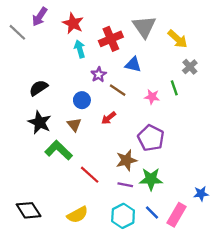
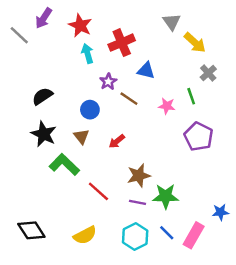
gray triangle: (144, 27) -> (172, 22), moved, size x0.7
red arrow: (109, 118) -> (117, 141), moved
purple pentagon: (151, 138) -> (199, 136), moved

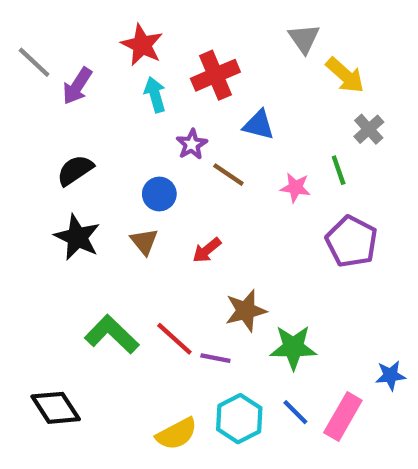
purple arrow: (44, 18) -> (77, 86), moved
green L-shape: (64, 165) -> (112, 334), moved
purple line: (138, 202) -> (215, 358), moved
yellow semicircle: (85, 235) -> (177, 434), moved

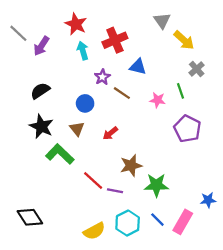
green L-shape: (112, 334) -> (60, 154), moved

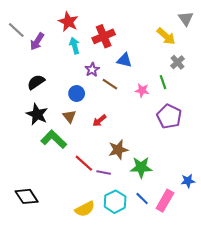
gray triangle: (162, 21) -> (186, 19), moved

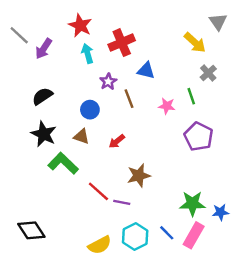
brown line: (110, 84) -> (129, 99), turned 35
brown triangle: (69, 116) -> (81, 136), turned -32
green star: (141, 167) -> (192, 204), moved

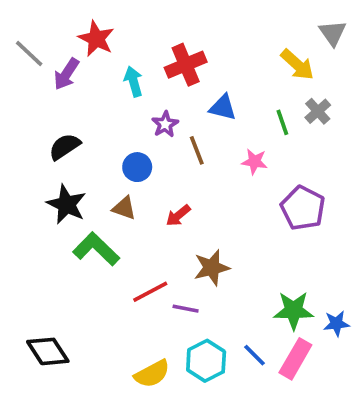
red star: (80, 25) -> (96, 39), moved
green line: (191, 96) -> (282, 122), moved
red line: (98, 191) -> (150, 292), turned -70

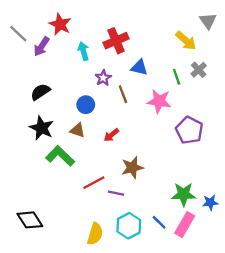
pink star: (254, 162) -> (159, 101), size x1.5
yellow semicircle: (152, 374) -> (95, 234), turned -45

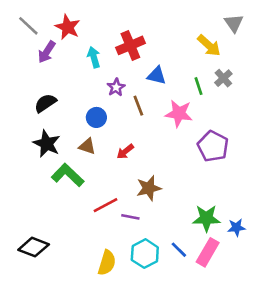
gray line: (18, 34) -> (28, 26), moved
black diamond: (30, 220) -> (34, 247), turned -36

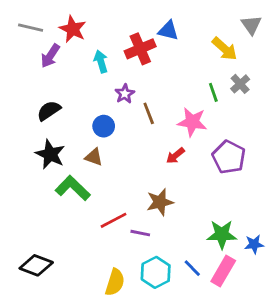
gray line: (28, 26) -> (31, 28), turned -30
blue triangle: (157, 76) -> (168, 31), moved
red arrow: (125, 151) -> (175, 156), moved

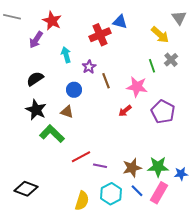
gray line: (31, 28) -> (12, 17), moved
cyan arrow: (101, 61) -> (66, 55), moved
brown star: (160, 202) -> (132, 168), moved

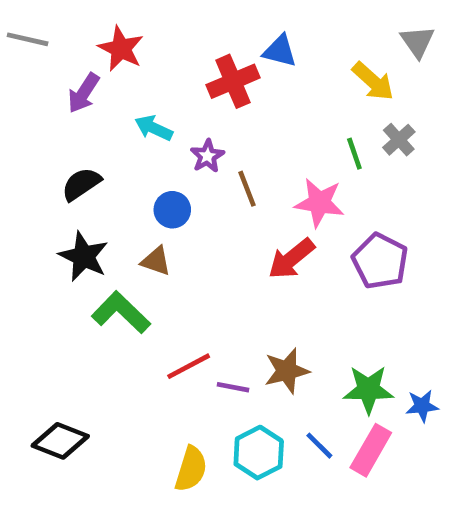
cyan arrow: (66, 55) -> (154, 128), turned -49
red arrow: (125, 111) -> (291, 259), size x1.5
brown star: (132, 168) -> (287, 371), moved

